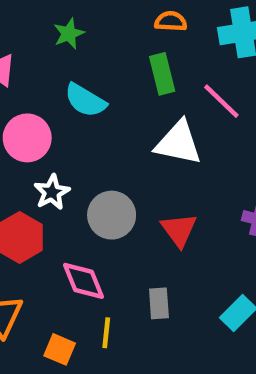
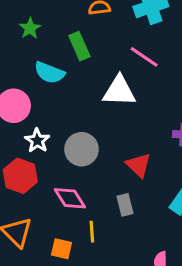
green rectangle: (162, 74) -> (79, 46), moved
red triangle: (179, 230) -> (139, 165), moved

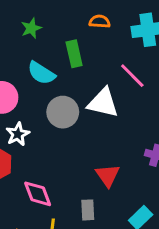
gray circle: (82, 149) -> (63, 112), moved

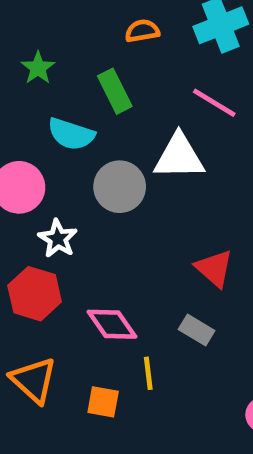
gray rectangle: (88, 210) -> (197, 330), turned -42

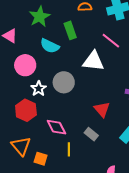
green star: (38, 68) -> (40, 17), size x1.5
gray circle: (120, 187) -> (64, 82), moved
orange square: (103, 402) -> (41, 159), moved

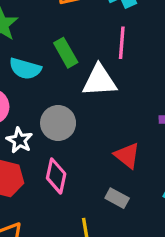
green rectangle: (70, 30) -> (66, 53), moved
pink line: (111, 41) -> (122, 43), turned 66
pink diamond: (56, 127) -> (56, 176), moved, turned 50

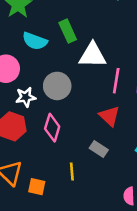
pink line: (122, 43) -> (116, 81), moved
white star: (19, 140) -> (26, 97), turned 30

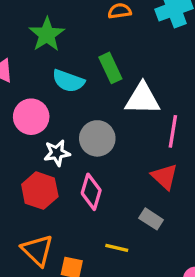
yellow line: (72, 171) -> (117, 248), turned -72

